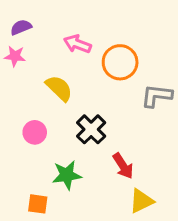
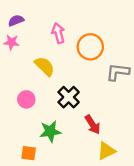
pink arrow: (77, 44) -> (58, 33), turned 54

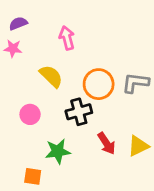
orange circle: (90, 47) -> (99, 84), moved
black cross: (69, 97) -> (79, 112), turned 30
yellow triangle: (106, 151) -> (138, 146), moved

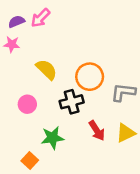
pink arrow: (67, 38) -> (40, 18), moved, turned -120
gray L-shape: (135, 83) -> (123, 92), moved
orange square: (33, 176) -> (30, 160), turned 35

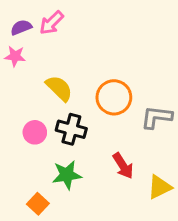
black cross: (72, 102) -> (71, 129), moved, turned 30
yellow triangle: (126, 133) -> (160, 187), moved

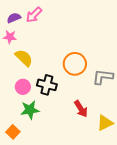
yellow semicircle: (59, 88) -> (24, 58), moved
green star: (67, 175) -> (30, 110), moved
orange square: (38, 204) -> (13, 132), moved

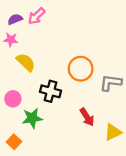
pink circle: (23, 87) -> (13, 99), moved

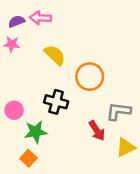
pink arrow: (37, 16) -> (40, 18), turned 48
yellow semicircle: (26, 62) -> (55, 55), moved
gray L-shape: (111, 83) -> (118, 111), moved
orange square: (14, 142) -> (28, 158), moved

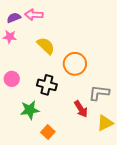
pink circle: (14, 110) -> (12, 79), moved
orange square: (28, 158) -> (48, 132), moved

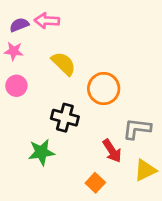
pink circle: (12, 79) -> (16, 86), moved
orange square: (48, 132) -> (95, 183), moved

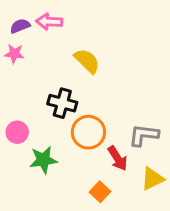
yellow semicircle: (64, 64) -> (87, 61), moved
pink circle: (16, 86) -> (17, 132), moved
orange circle: (104, 89) -> (88, 132), moved
black cross: (65, 118) -> (62, 103), moved

